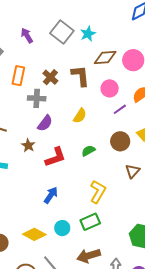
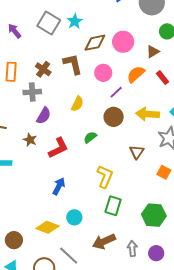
brown circle: (120, 141) -> (114, 117), moved
green rectangle: (90, 222) -> (113, 206), moved, turned -42

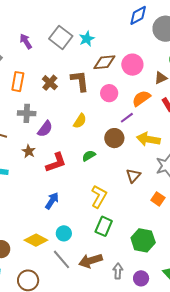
gray cross: (32, 92) -> (27, 113), moved
purple line: (116, 92) -> (127, 118), moved
gray line: (69, 256) -> (62, 259), moved

